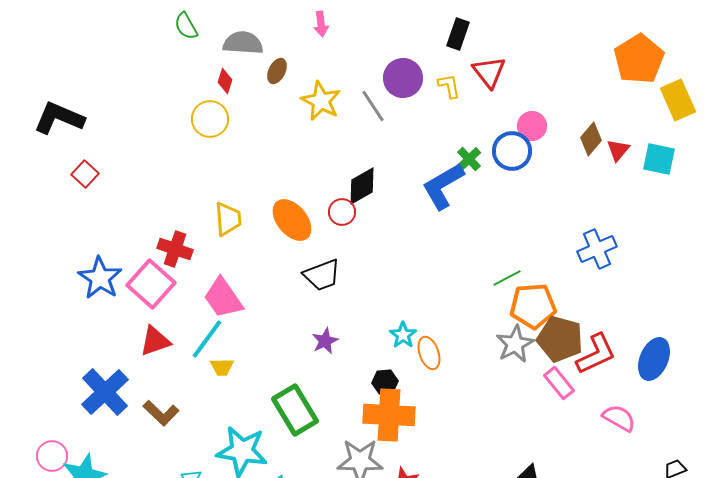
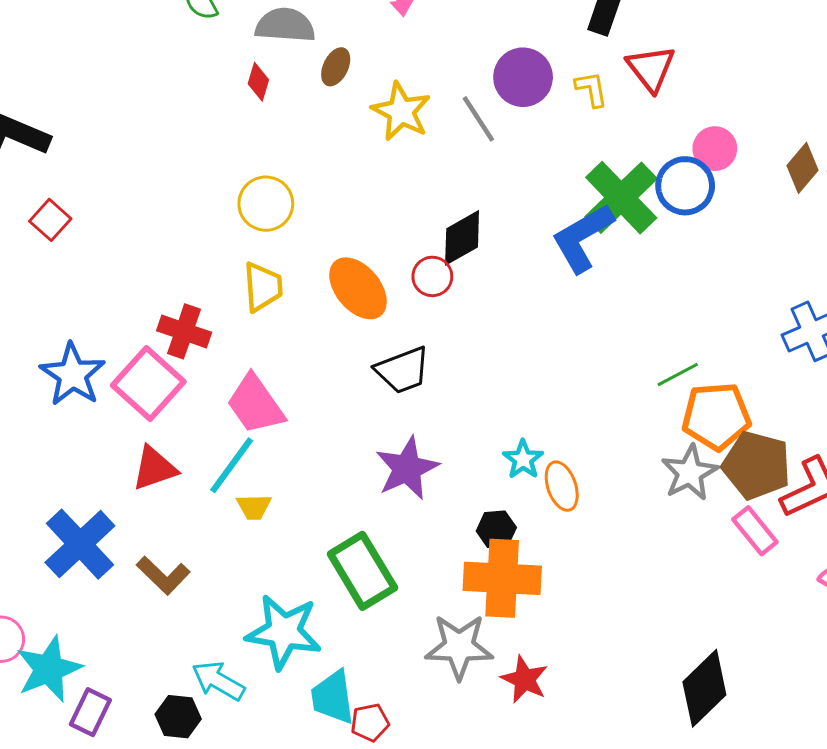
yellow circle: (210, 119) -> (266, 204), moved
green cross: (469, 159) -> (621, 198), size x2.0
purple star: (325, 341) -> (407, 468), size x1.6

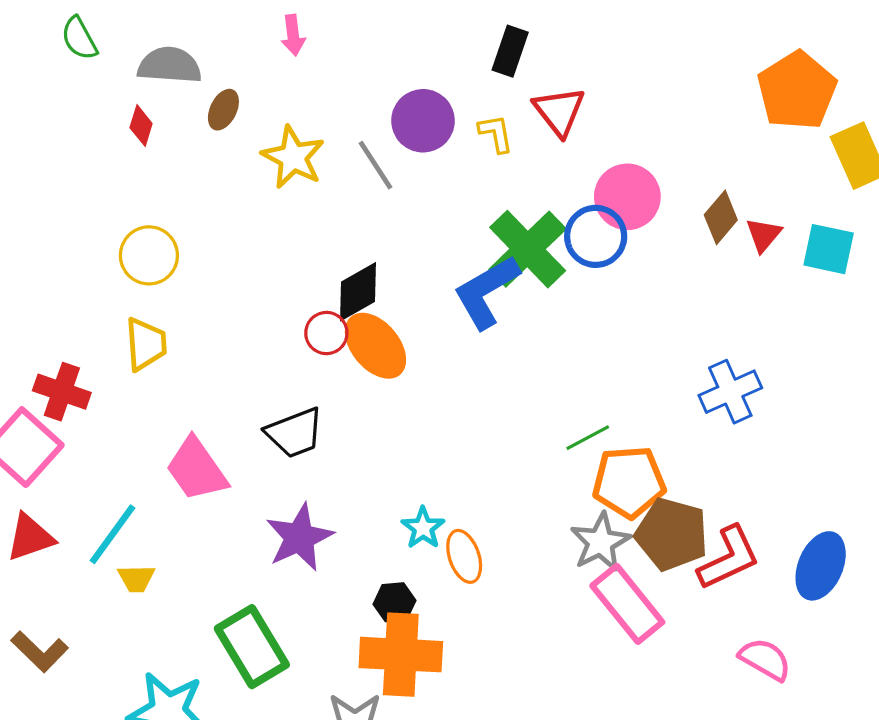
pink circle: (715, 149) -> (627, 197), size x1.4
orange ellipse: (358, 288) -> (375, 346), moved
pink trapezoid: (255, 404) -> (196, 469), moved
pink rectangle: (755, 531) -> (627, 604), moved, size x1.5

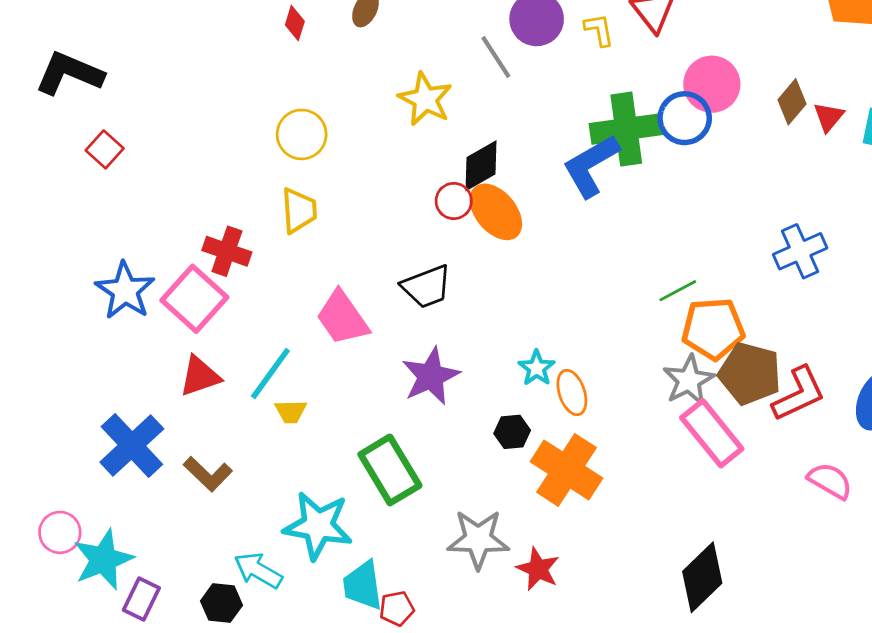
yellow star: (293, 157) -> (425, 99), moved
green cross: (528, 249) -> (626, 129), turned 36
orange cross: (401, 655) -> (566, 470), moved, turned 30

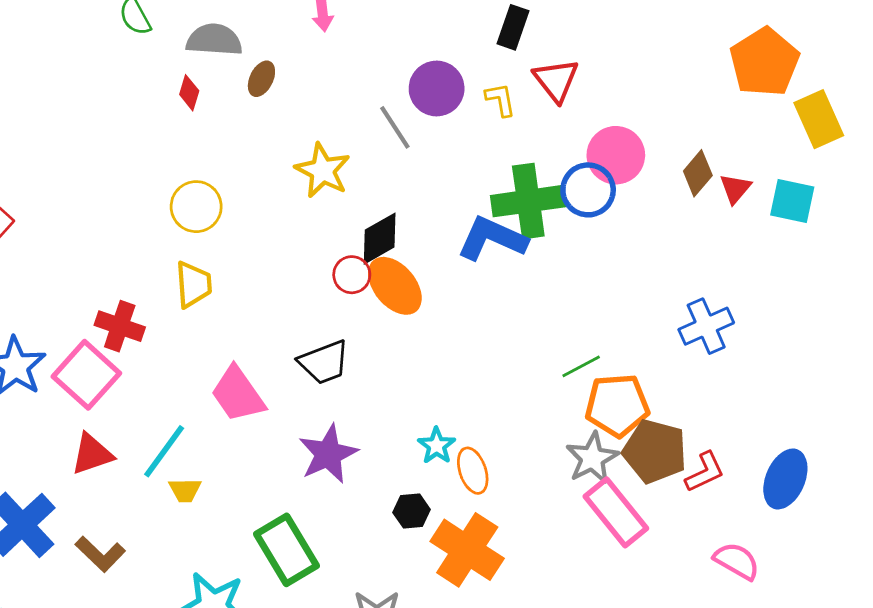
blue L-shape: (591, 166) -> (492, 239), turned 54
red L-shape: (799, 394) -> (705, 472), size x0.7

